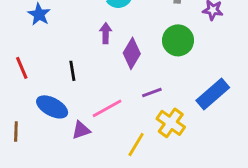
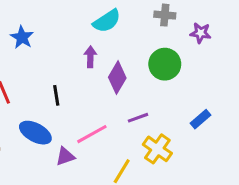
blue rectangle: (213, 94) -> (200, 119), size x0.6

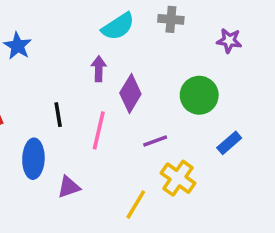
gray cross: (165, 15) -> (171, 19), moved
green circle: (165, 64) -> (199, 95), moved
blue ellipse: (35, 133) -> (33, 159), turned 64
pink line: (92, 134) -> (99, 130), moved, turned -48

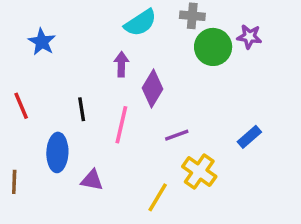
green circle: (199, 95) -> (213, 47), moved
purple triangle: (69, 187) -> (92, 180), turned 30

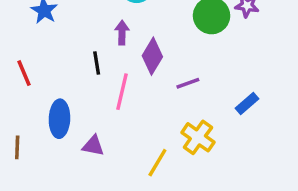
black line: (82, 109) -> (97, 63), moved
purple line: (177, 135) -> (188, 83), moved

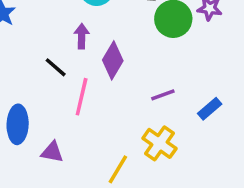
black line: (97, 63) -> (56, 67), turned -40
purple line: (188, 83) -> (163, 95), moved

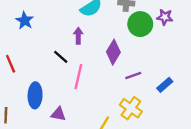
purple diamond: (113, 60) -> (113, 52), moved

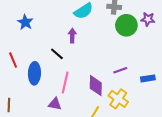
purple diamond: (113, 52) -> (96, 86), moved, turned -30
pink line: (78, 77) -> (65, 82), moved
blue rectangle: (165, 85) -> (148, 78), turned 32
blue ellipse: (35, 95) -> (34, 73), moved

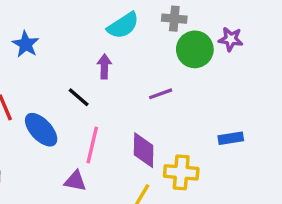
purple line: (120, 70) -> (161, 94), moved
blue ellipse: (34, 73) -> (41, 130), turned -45
yellow cross: (118, 99) -> (181, 172), turned -30

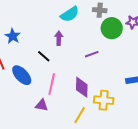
blue star: (26, 44) -> (13, 36), moved

